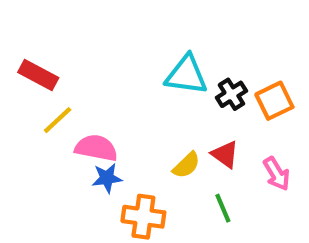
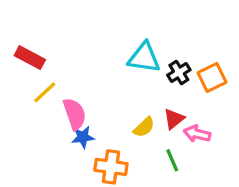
pink semicircle: (96, 148) -> (75, 114), turned 60
red triangle: (225, 154) -> (174, 119), turned 45
pink arrow: (277, 174) -> (197, 134), moved, turned 135

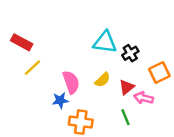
orange square: (212, 77) -> (159, 73), moved
pink semicircle: (75, 114) -> (71, 82), moved
yellow semicircle: (144, 127) -> (103, 80), moved

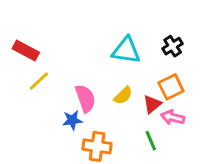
black cross: (130, 53) -> (173, 46), moved
orange square: (159, 73) -> (171, 87), moved

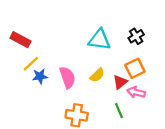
blue star: (72, 120) -> (40, 76), moved

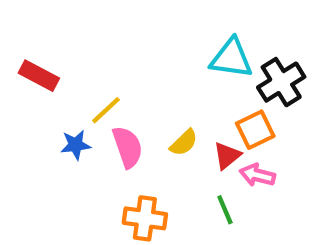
black cross: (136, 36) -> (281, 82), moved, size x1.5
cyan triangle: (99, 40) -> (231, 58), moved
yellow line: (31, 64) -> (106, 110), moved

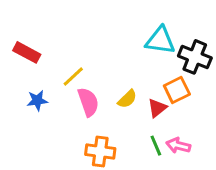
black cross: (281, 82) -> (195, 57), turned -36
blue star: (76, 145) -> (37, 100), moved
pink arrow: (257, 175) -> (178, 146), moved

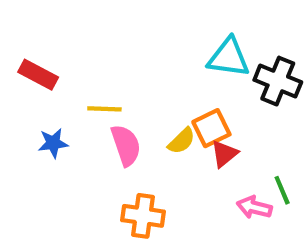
yellow line: (73, 76) -> (104, 109), turned 45
orange square: (177, 90) -> (211, 128), moved
green line: (156, 146) -> (282, 190), moved

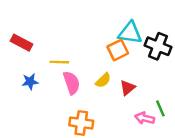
orange square: (211, 128) -> (118, 50), moved

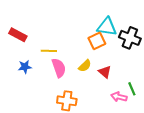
red triangle: (128, 88) -> (105, 72), turned -40

